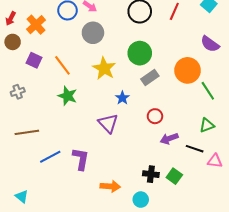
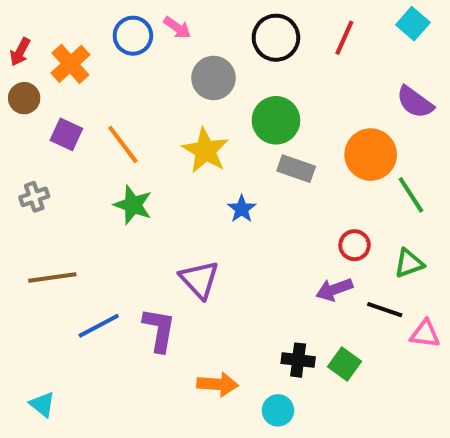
gray circle: (93, 33) -> (213, 78), moved
gray rectangle: (150, 78) -> (296, 169), turned 54
red circle: (155, 116) -> (355, 245), moved
purple triangle: (108, 123) -> (199, 279), moved

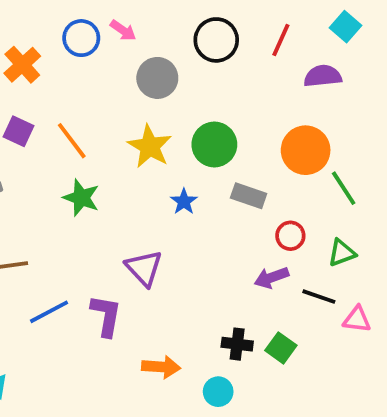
purple semicircle: (415, 102) -> (323, 76), moved, turned 138
green circle: (276, 120) -> (214, 144), moved
gray rectangle: (296, 169) -> (249, 196), moved

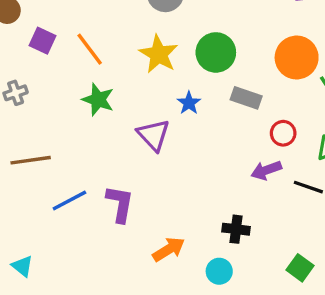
purple triangle: (144, 268) -> (154, 135), moved
green square: (281, 348) -> (300, 268), moved
orange arrow: (161, 367) -> (169, 249), turned -36

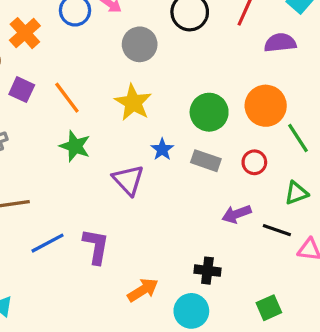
green circle: (216, 52) -> (209, 112), moved
gray rectangle: (246, 98) -> (206, 161), moved
red circle: (283, 133) -> (254, 162), moved
green square: (300, 268) -> (269, 308), turned 30
cyan circle: (219, 271) -> (191, 311), size x1.4

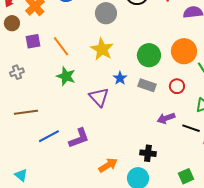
purple square: (22, 90) -> (33, 41), turned -35
purple L-shape: (96, 246) -> (79, 138), turned 60

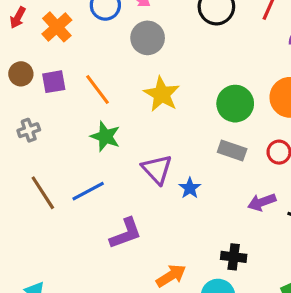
gray circle: (106, 13) -> (148, 38), moved
brown circle: (12, 23) -> (21, 74), moved
blue star: (120, 78) -> (190, 188), moved
brown line: (26, 112) -> (43, 193), turned 65
blue line: (49, 136) -> (88, 191), moved

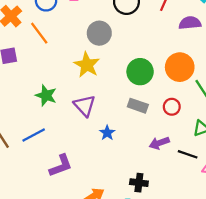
gray circle: (148, 38) -> (99, 33), moved
orange line: (98, 90) -> (39, 33), moved
purple triangle: (157, 169) -> (85, 106), moved

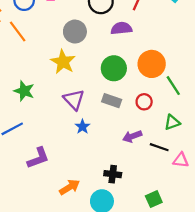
purple semicircle: (190, 23) -> (121, 28), moved
purple triangle: (85, 106) -> (74, 100), moved

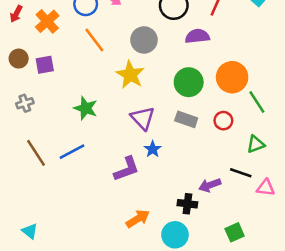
orange line: (18, 32) -> (94, 40), moved
purple arrow: (132, 136) -> (210, 185), moved
purple L-shape: (38, 158) -> (127, 169), moved

